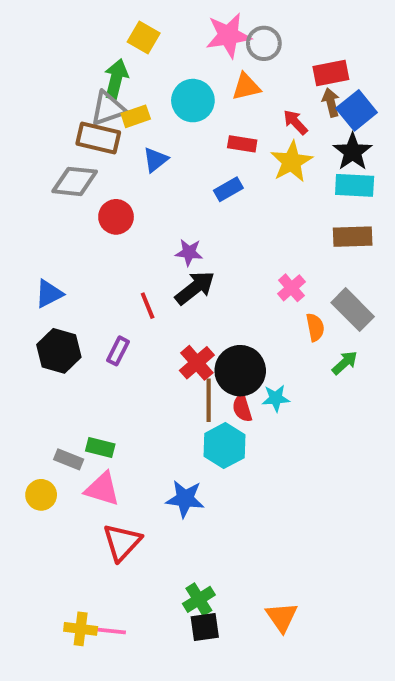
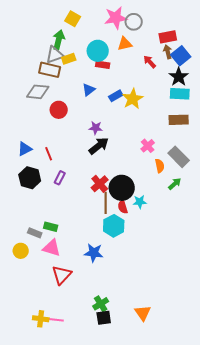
red rectangle: (242, 144) -> (103, 65), moved
blue triangle: (155, 160) -> (89, 90), moved
yellow star: (291, 162) -> (133, 99), moved
red line: (148, 306) -> (49, 154), moved

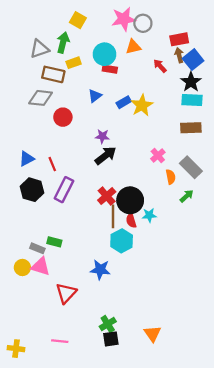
gray triangle: (55, 55) -> (39, 49), moved
purple rectangle: (60, 178) -> (64, 190), size x1.6
pink triangle: (52, 248) -> (41, 266), moved
yellow cross: (41, 319) -> (16, 349), moved

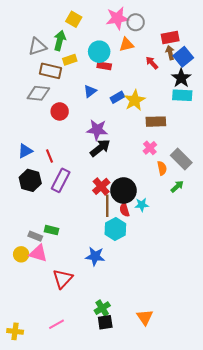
brown rectangle: (191, 128) -> (156, 122), moved
purple star: (102, 136) -> (97, 130), size x1.5
pink line: (60, 341) -> (57, 324), turned -35

